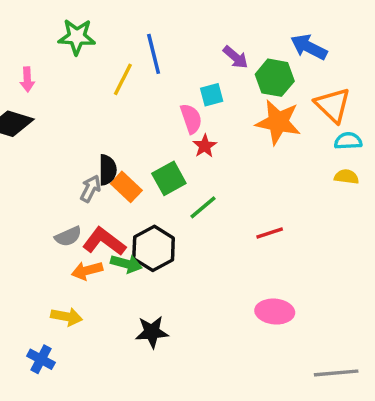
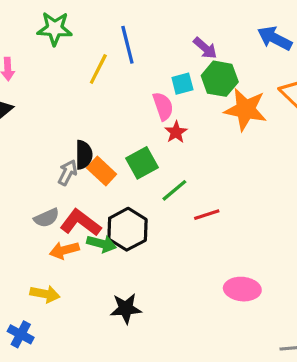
green hexagon: (275, 78) -> (220, 79), moved
red line: (270, 233) -> (207, 215), moved

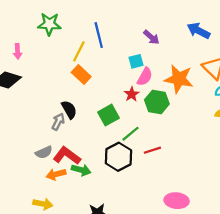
green hexagon: (220, 79) -> (157, 102), moved
pink semicircle: (163, 106) -> (145, 77), moved, turned 48
black semicircle: (84, 155) -> (69, 110), turned -30
orange rectangle: (102, 171) -> (81, 75), moved
black hexagon: (127, 229) -> (118, 157), moved

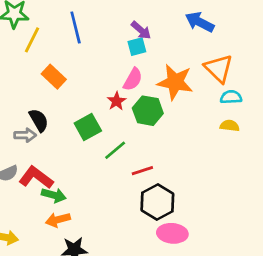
yellow line: (79, 51) -> (32, 40), moved
cyan square: (136, 61) -> (137, 47), moved
gray arrow: (58, 122) -> (25, 135), turned 63
black hexagon: (118, 157) -> (157, 202), moved
orange arrow: (56, 174) -> (58, 220), moved

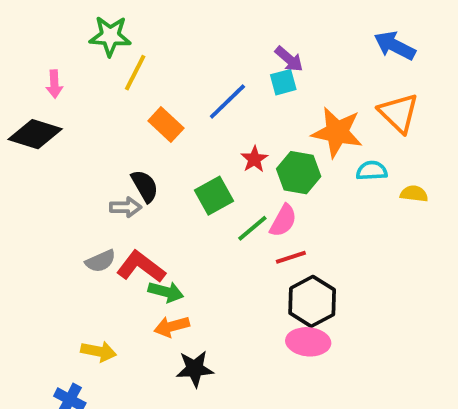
blue arrow: (200, 22) -> (395, 46), moved
blue line: (76, 28) -> (227, 101), moved, turned 60
pink semicircle: (133, 79) -> (283, 221), moved
cyan semicircle: (231, 97) -> (372, 171), moved
pink ellipse: (172, 233) -> (308, 342), moved

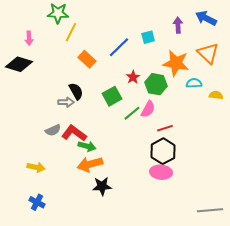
purple arrow: (289, 59) -> (178, 25), moved, turned -133
red line: (291, 257) -> (165, 128), moved
orange arrow: (172, 326) -> (90, 164), size x1.4
yellow arrow: (99, 351) -> (36, 167), moved

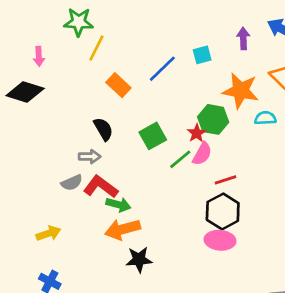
red star: (133, 77) -> (197, 133), moved
gray arrow: (66, 102) -> (90, 157), moved
yellow arrow: (36, 167) -> (48, 233), turned -30

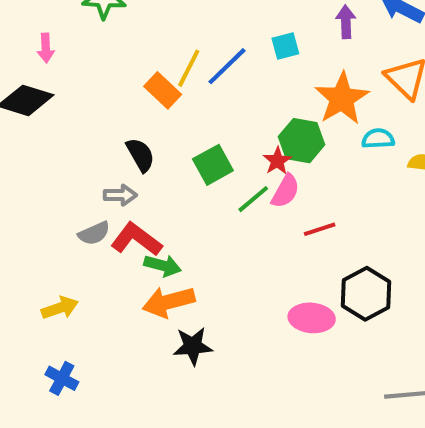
yellow line: (96, 48) -> (189, 68), moved
orange star: (241, 91) -> (342, 98), turned 30
black hexagon: (223, 211) -> (366, 294), moved

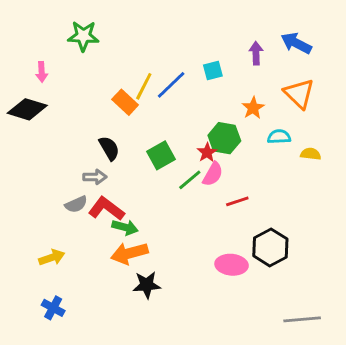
orange star: (342, 98) -> (253, 108), size x0.6

